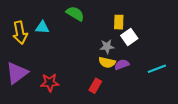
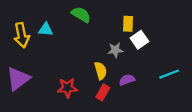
yellow semicircle: (107, 62) -> (101, 71), moved, turned -119
purple semicircle: (122, 65) -> (127, 80), moved
red star: (50, 83) -> (67, 88), moved

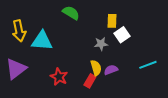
cyan triangle: (46, 29) -> (42, 41), moved, size x1.6
yellow semicircle: (101, 71) -> (96, 68), moved
red star: (67, 88) -> (59, 77), turned 30

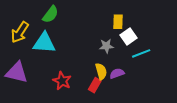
green semicircle: (71, 13) -> (50, 14), moved, turned 96
yellow arrow: (19, 31) -> (20, 32), turned 45
cyan line: (148, 65) -> (141, 53), moved
purple triangle: (16, 69) -> (17, 72), turned 50

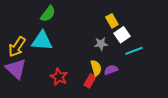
yellow rectangle: (118, 22) -> (112, 21), turned -32
yellow arrow: (20, 32) -> (17, 47), moved
purple triangle: (17, 72) -> (16, 69), turned 30

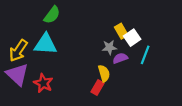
yellow rectangle: (112, 21) -> (121, 31), moved
cyan line: (134, 51) -> (145, 55), turned -48
purple semicircle: (111, 70) -> (120, 58), moved
red star: (59, 77) -> (43, 83), moved

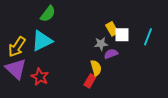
white square: (132, 38) -> (122, 35), turned 35
cyan triangle: (45, 44) -> (42, 41), turned -30
cyan line: (145, 55) -> (148, 37), moved

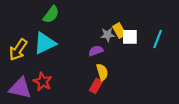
gray star: (101, 44) -> (108, 35), moved
purple semicircle: (111, 54) -> (96, 51), moved
purple triangle: (16, 69) -> (20, 88), moved, turned -30

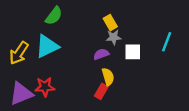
yellow rectangle: (119, 30) -> (110, 23), moved
white square: (130, 37) -> (133, 52), moved
red star: (43, 82) -> (45, 87), turned -30
purple triangle: (20, 88) -> (21, 94), turned -35

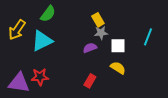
yellow arrow: (19, 53) -> (17, 30), moved
yellow semicircle: (108, 77) -> (118, 68), moved, turned -42
purple triangle: (21, 94) -> (19, 83), turned 30

